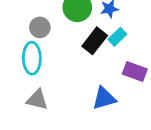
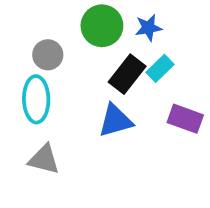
blue triangle: (104, 98) -> (116, 121), moved

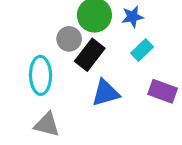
gray circle: (48, 55) -> (69, 39), moved
black rectangle: (127, 74) -> (90, 55), moved

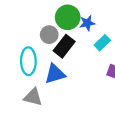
blue star: (133, 17) -> (87, 23), moved
blue triangle: (106, 93) -> (55, 74), moved

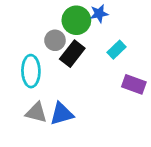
blue star: (87, 23) -> (99, 14), moved
blue triangle: (55, 74) -> (62, 114), moved

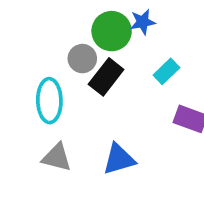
blue triangle: (62, 114) -> (119, 159), moved

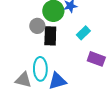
black rectangle: (106, 77) -> (50, 36), turned -36
cyan ellipse: (49, 101) -> (40, 69), moved

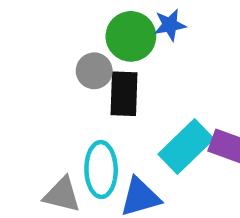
cyan rectangle: (83, 33) -> (186, 147), moved, size x1.6

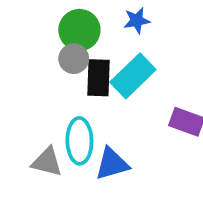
green circle: (131, 36) -> (79, 30), moved
cyan rectangle: (186, 147) -> (133, 76), moved

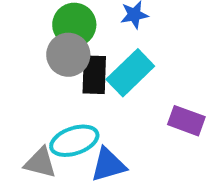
gray circle: (74, 59) -> (68, 55), size x1.4
cyan ellipse: (79, 141) -> (74, 141), turned 72

